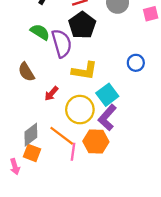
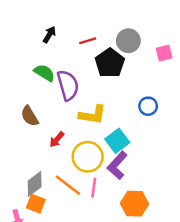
black pentagon: (82, 25) -> (110, 63), moved
orange hexagon: (96, 142) -> (135, 204), moved
pink line: (73, 152) -> (94, 188), moved

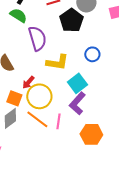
green semicircle: (44, 73) -> (18, 15), moved
blue circle: (148, 106) -> (92, 54), moved
yellow circle: (88, 157) -> (39, 96), moved
orange square: (36, 204) -> (14, 98), moved

